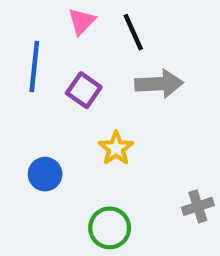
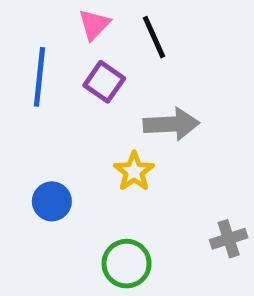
gray arrow: (159, 84) -> (171, 124), moved
purple square: (84, 90) -> (104, 82), moved

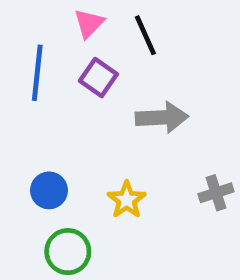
yellow star: (134, 171) -> (127, 200), moved
gray cross: (229, 239) -> (216, 193), moved
green circle: (127, 264) -> (68, 252), moved

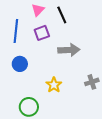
purple square: (98, 78) -> (42, 33), turned 35
blue circle: (49, 190) -> (20, 64), moved

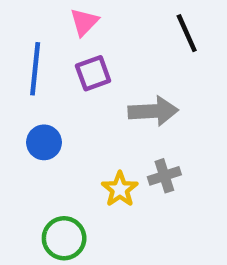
black line: (62, 15) -> (187, 33), moved
gray cross: (92, 82) -> (164, 176), moved

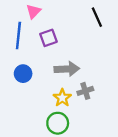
pink triangle: (84, 22) -> (33, 11), moved
gray arrow: (153, 111) -> (67, 69), moved
green circle: (64, 238) -> (58, 123), moved

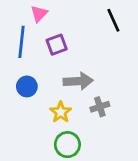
yellow star: (62, 98) -> (61, 112), moved

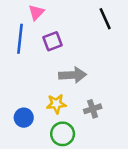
blue circle: (27, 86) -> (24, 118), moved
gray cross: (100, 107) -> (93, 109), moved
yellow star: (61, 112) -> (56, 104), turned 30

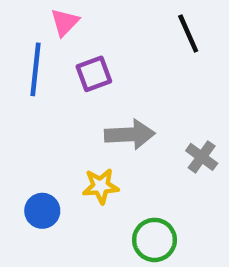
gray cross: (93, 109) -> (202, 157), moved, turned -36
green circle: (63, 134) -> (154, 240), moved

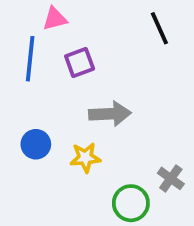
pink triangle: (65, 22) -> (55, 19), turned 32
gray cross: (202, 157) -> (171, 178), moved
blue circle: (42, 211) -> (36, 144), moved

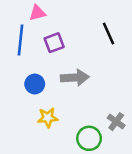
black line: (159, 28) -> (108, 34), moved
blue circle: (36, 144) -> (35, 84), moved
yellow star: (85, 158) -> (48, 118), moved

